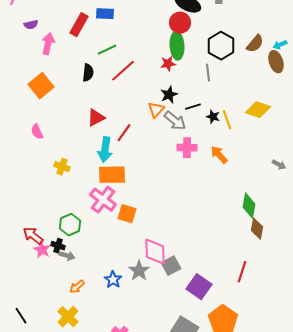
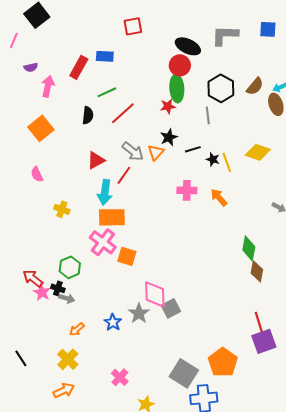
gray arrow: (175, 121) -> (133, 151), moved
red line: (242, 272) -> (259, 322), moved, turned -35
purple square: (199, 287) -> (264, 341), moved, turned 35

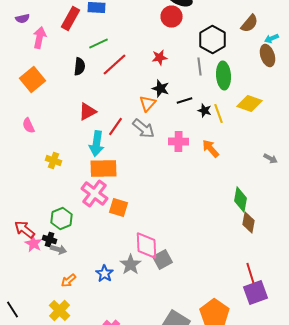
brown semicircle: (255, 86) -> (250, 24), moved
green ellipse: (177, 88) -> (224, 76), moved
black star: (169, 137) -> (160, 88), turned -30
gray arrow: (133, 151) -> (144, 128), moved

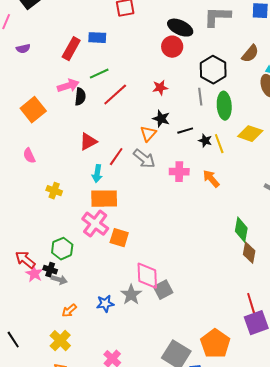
pink arrow: (40, 38) -> (68, 86), moved, turned 60
cyan arrow: (96, 144) -> (97, 174), size x0.7
blue star: (104, 274) -> (105, 304), turned 30

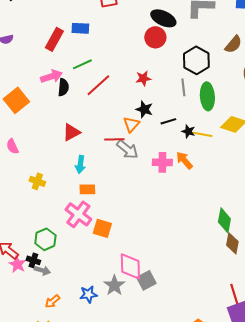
yellow line: (219, 144) -> (202, 134), turned -60
red line: (116, 157) -> (114, 139), moved, turned 54
orange arrow: (211, 179) -> (184, 160), moved
orange rectangle: (104, 199) -> (87, 189), size x0.6

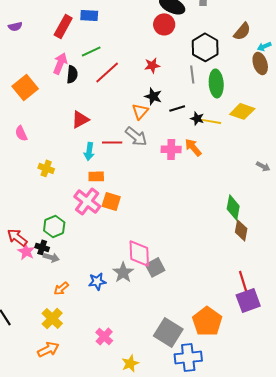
pink arrow: (51, 76) -> (60, 63), turned -50
red line: (114, 139) -> (112, 142), moved
orange square: (102, 228) -> (111, 201), moved

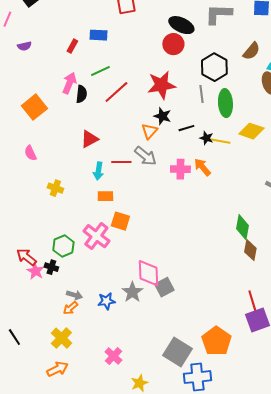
red rectangle: (63, 26) -> (72, 46), size x0.6
red star: (152, 65) -> (161, 85), size x1.8
pink cross: (87, 201) -> (96, 236), moved
gray arrow: (51, 257) -> (74, 295), moved

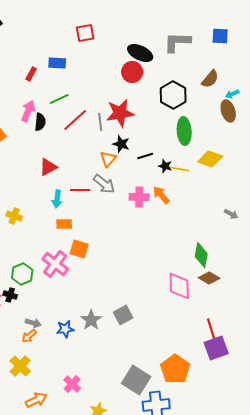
gray line: (201, 94) -> (100, 122), moved
brown diamond: (250, 250) -> (209, 278), turned -70
pink diamond: (148, 273) -> (179, 286), moved
orange arrow: (57, 369) -> (36, 400), moved

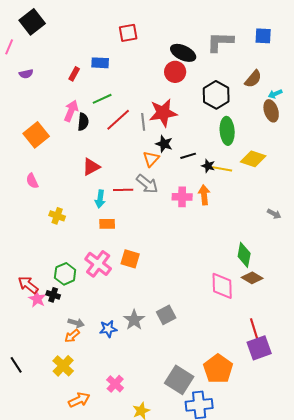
orange arrow: (161, 195) -> (204, 195), turned 36
orange square: (79, 249) -> (130, 259), moved

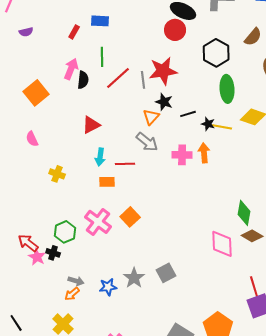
green line: (102, 99) -> (102, 57), turned -66
red line: (123, 190) -> (125, 164), moved
orange square: (130, 259) -> (130, 217), turned 30

